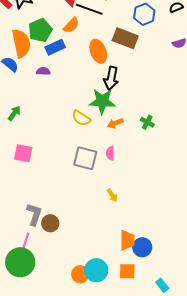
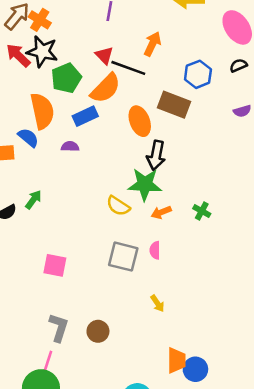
orange semicircle: (71, 25) -> (106, 88), size x1.5
green pentagon: (40, 30) -> (66, 78), moved
pink square: (23, 153) -> (55, 265), moved
brown circle: (50, 223) -> (98, 331), moved

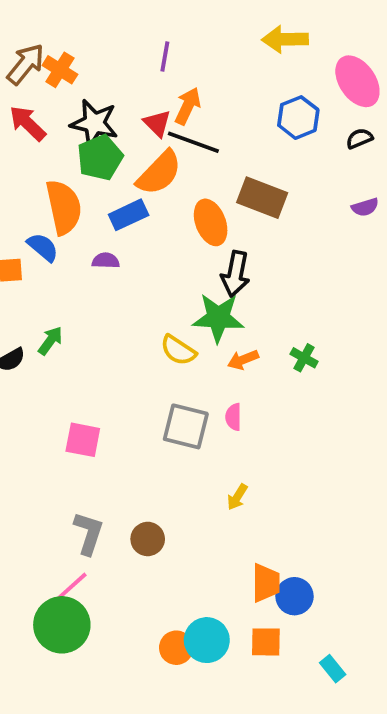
orange arrow: (152, 44) -> (188, 106), moved
black star: (42, 52) -> (94, 123), moved
blue hexagon: (198, 74) -> (298, 118), moved
yellow arrow: (157, 303) -> (237, 497), turned 66
pink line: (47, 363) -> (71, 587), turned 30

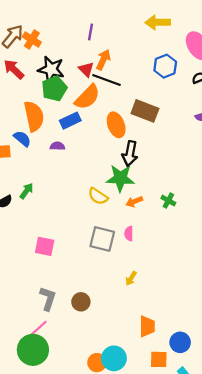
blue circle: (295, 596) -> (180, 342), moved
orange square: (266, 642) -> (159, 359), moved

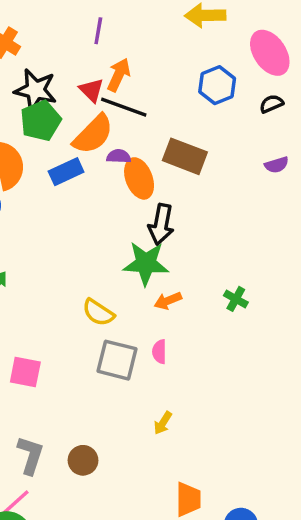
purple semicircle: (57, 146) -> (119, 156), moved
yellow semicircle: (98, 196) -> (98, 313), moved
green cross: (168, 201) -> (236, 299), moved

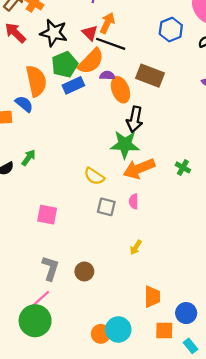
green pentagon: (41, 121) -> (65, 65), moved
orange arrow: (168, 301) -> (139, 169), size x1.8
gray square: (117, 360) -> (106, 207), size x0.7

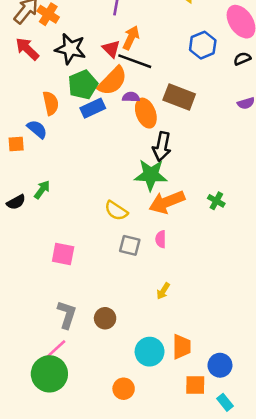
orange semicircle: (36, 81) -> (51, 103), size x0.7
cyan circle: (118, 329) -> (150, 352), moved

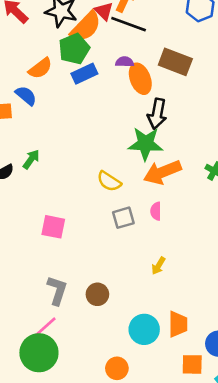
orange semicircle: (112, 81) -> (86, 27), moved
orange semicircle: (51, 103) -> (40, 68), turned 65
gray square: (130, 245) -> (123, 218), turned -30

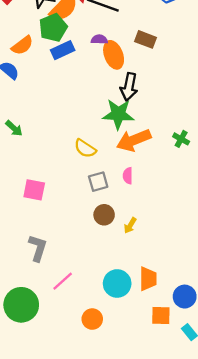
brown rectangle: (175, 62) -> (146, 39), size x0.7
green arrow: (31, 159) -> (14, 128), turned 96
brown circle: (97, 294) -> (104, 215), moved
pink line: (45, 327) -> (63, 281), moved

